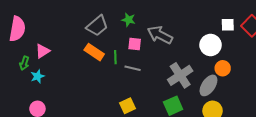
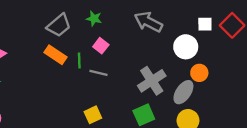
gray arrow: (160, 35) -> (148, 22), moved
pink square: (135, 44) -> (101, 46), turned 32

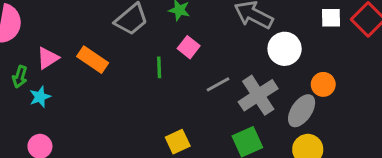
white circle: (186, 47) -> (285, 49), moved
orange rectangle: (55, 55) -> (93, 60), moved
gray line: (99, 73) -> (218, 84), moved, turned -42

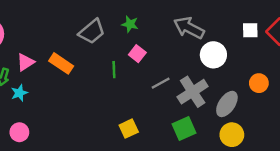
orange circle: (323, 84) -> (259, 83), moved

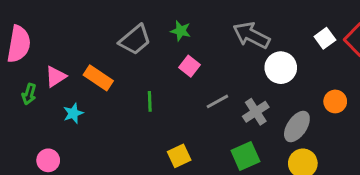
white square: (250, 30) -> (325, 38), turned -35
green line: (114, 70) -> (150, 101), moved
gray cross: (193, 92) -> (256, 112), size x0.7
cyan star: (19, 93) -> (73, 113), moved

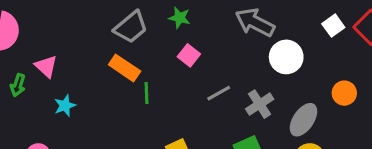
pink triangle: (56, 76) -> (46, 66), turned -45
orange rectangle: (98, 78) -> (125, 68), moved

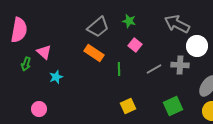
green line: (147, 93) -> (119, 69), moved
gray cross: (260, 104) -> (180, 65), moved, turned 36

